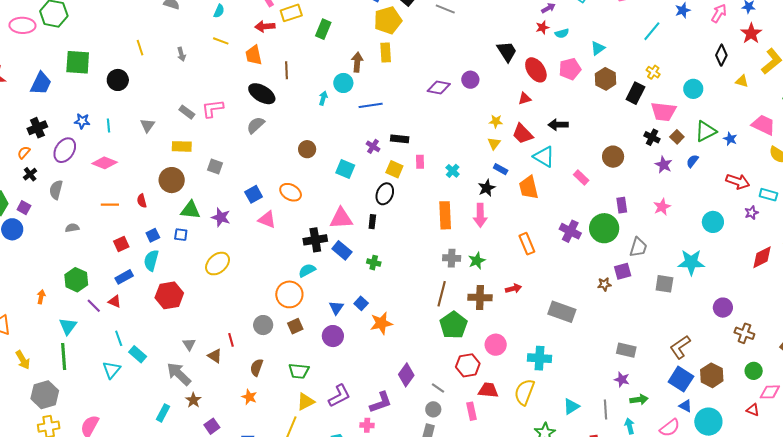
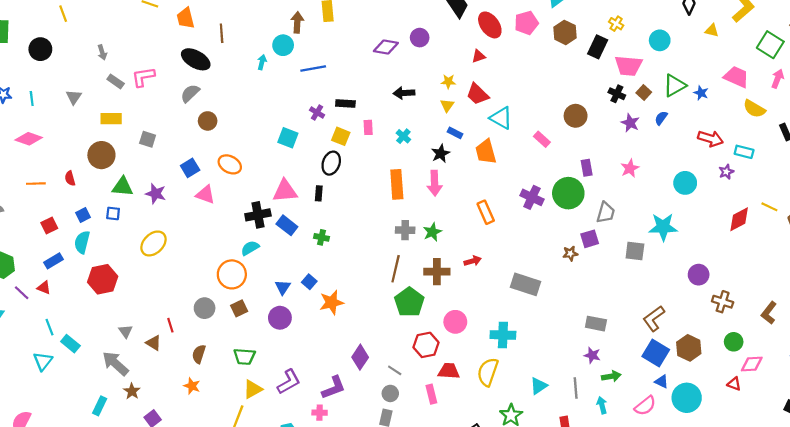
gray arrow: (181, 54) -> (102, 52), moved
black arrow: (558, 125) -> (404, 93), moved
brown circle: (307, 149) -> (208, 121), moved

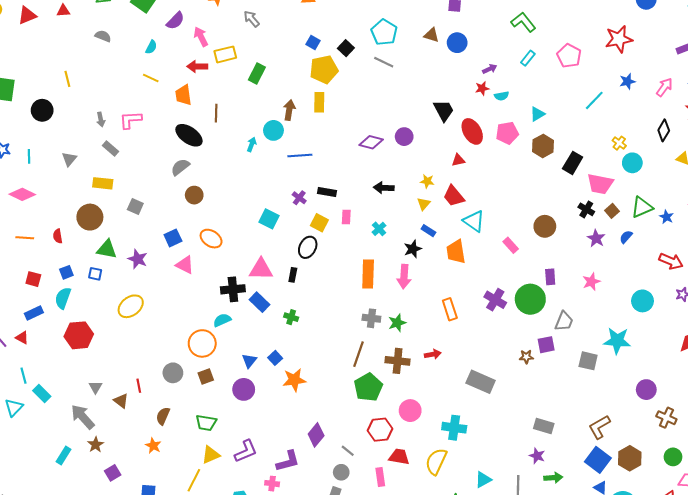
yellow cross: (616, 24) -> (619, 143), moved
pink L-shape: (143, 77) -> (131, 120), moved
red square: (49, 226) -> (33, 279), turned 35

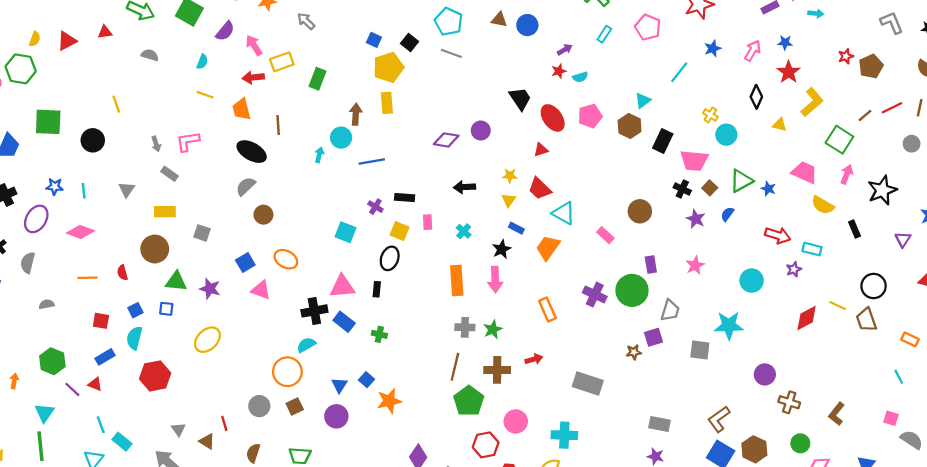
cyan triangle: (537, 114) -> (643, 101), moved
orange trapezoid: (456, 252) -> (548, 248), turned 50

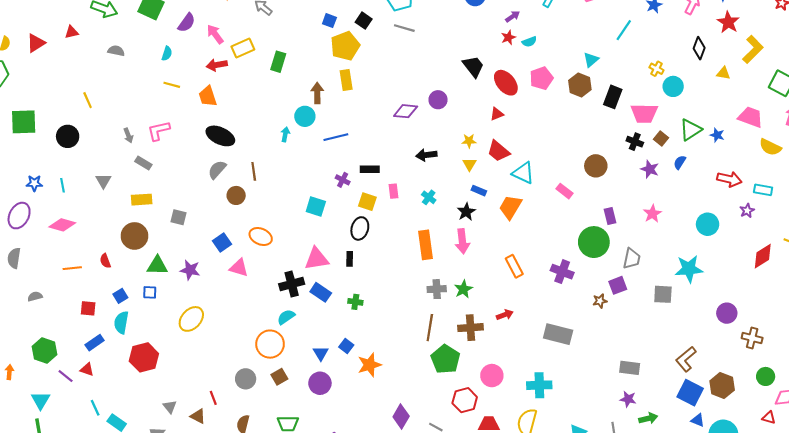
brown line: (278, 125) -> (254, 171), moved
purple cross: (595, 295) -> (562, 272), moved

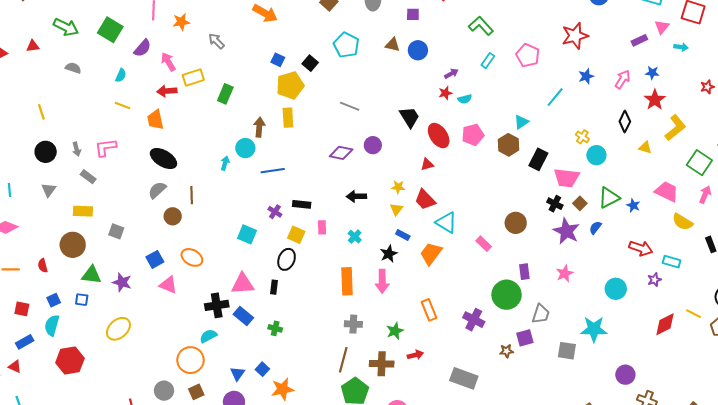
gray line: (404, 28) -> (350, 106), moved
black circle: (68, 136) -> (46, 152), moved
purple star: (650, 169) -> (566, 231), size x1.5
green star: (463, 289) -> (395, 331), moved

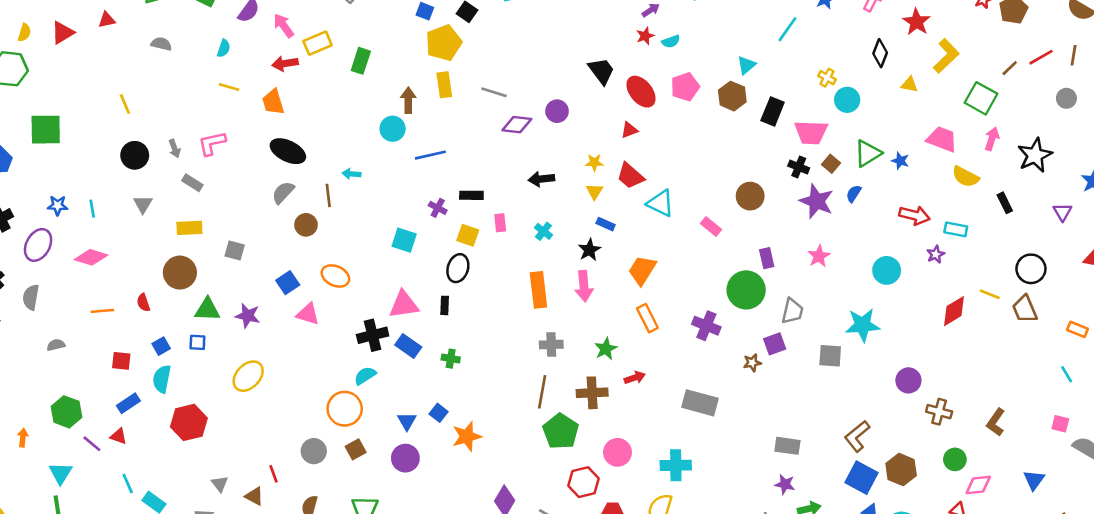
gray line: (350, 106) -> (494, 92), moved
cyan arrow: (225, 163) -> (351, 174), moved, turned -96
orange trapezoid: (431, 254) -> (642, 270), moved

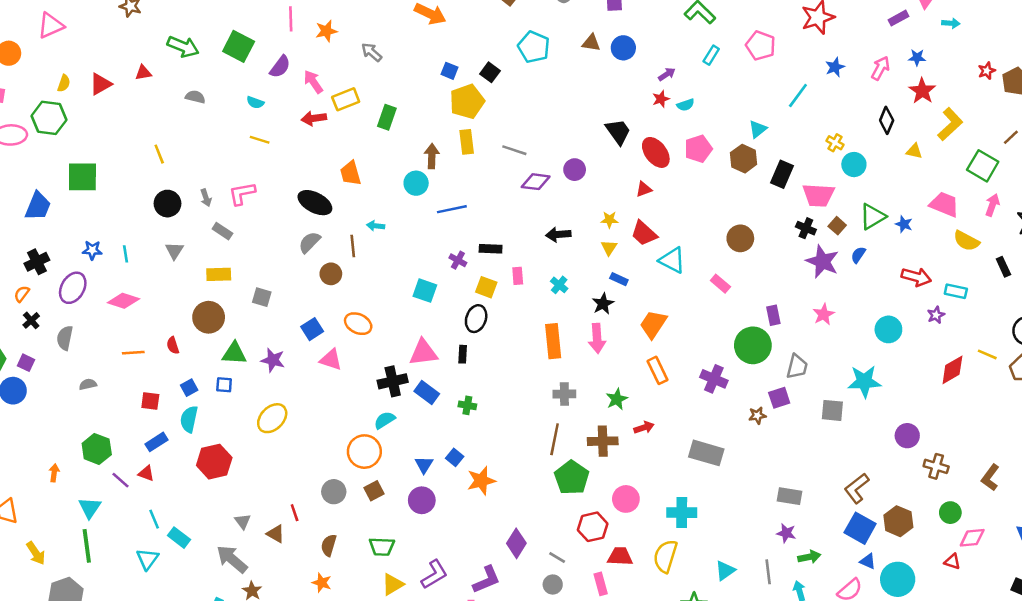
cyan semicircle: (224, 48) -> (255, 102), turned 90
orange trapezoid: (273, 102) -> (351, 173), moved
brown circle: (750, 196) -> (740, 238), moved

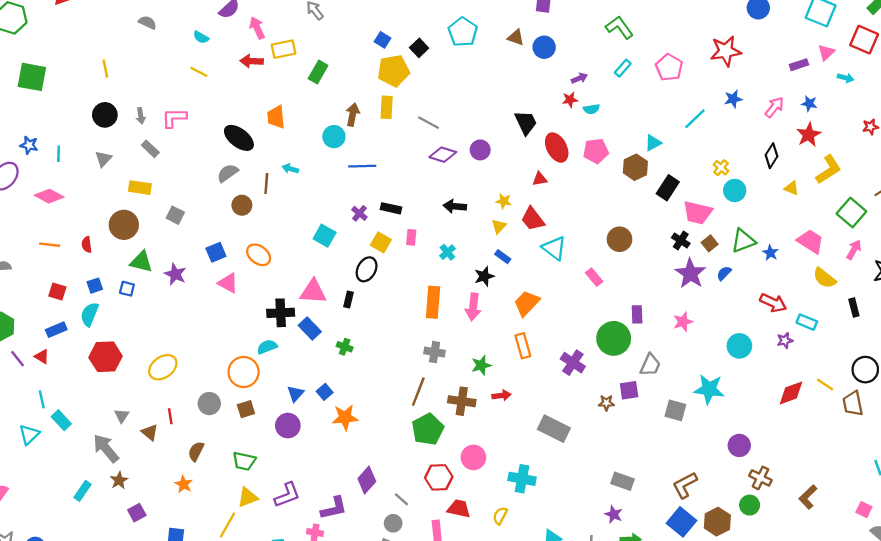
yellow ellipse: (272, 418) -> (163, 367), moved
green circle: (950, 513) -> (750, 505), moved
yellow semicircle: (665, 556) -> (500, 516), size x0.6

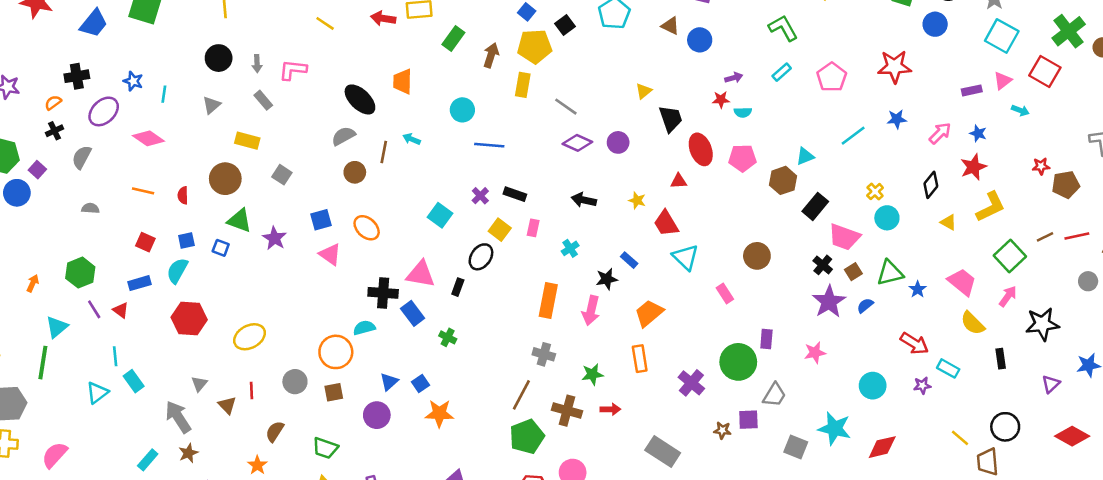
brown arrow: (353, 115) -> (491, 55), moved
yellow triangle: (499, 226) -> (644, 91), moved
red diamond: (791, 393) -> (882, 447), moved

